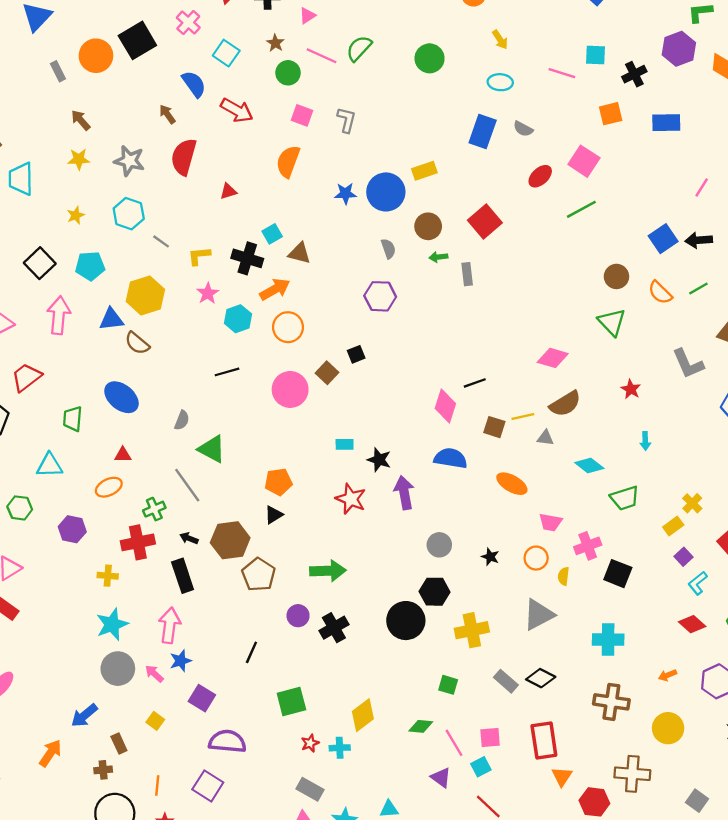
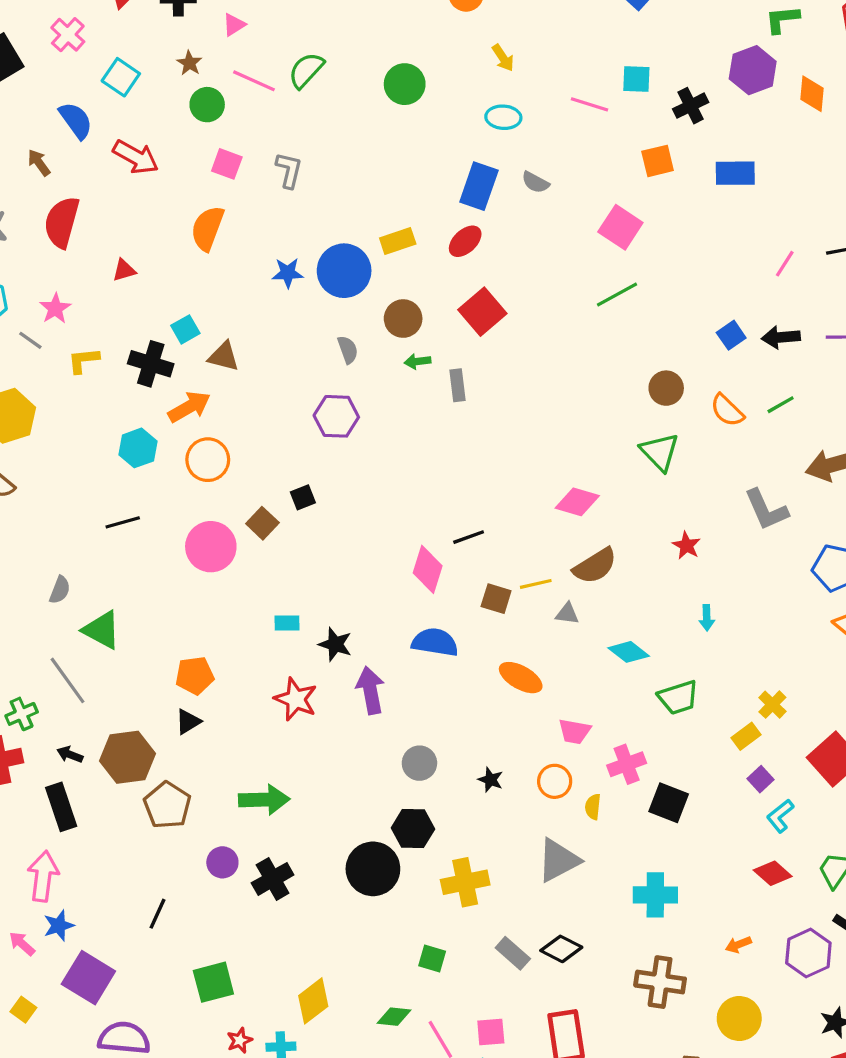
red ellipse: (540, 176) -> (465, 241), moved
blue square: (663, 239) -> (731, 335), size x0.7
pink star: (208, 293) -> (55, 308), moved
purple square: (202, 698) -> (88, 978), size x1.4

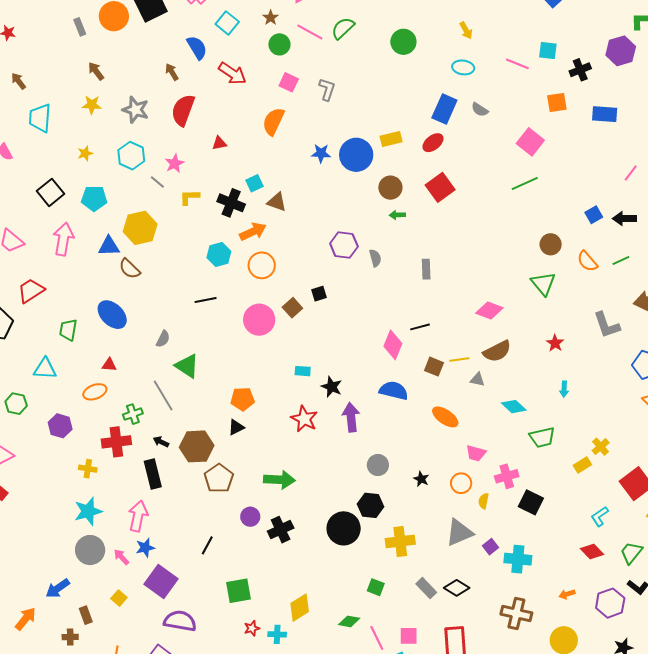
gray semicircle: (348, 350) -> (375, 258), moved
gray rectangle: (458, 385) -> (426, 269), moved
purple square: (760, 779) -> (491, 547), moved

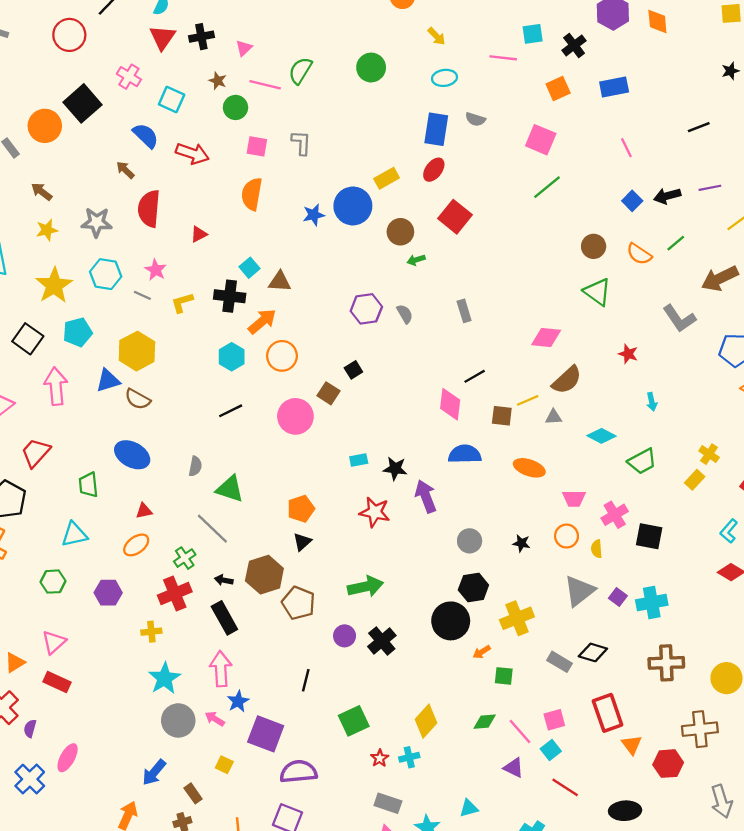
yellow star: (85, 153) -> (54, 285), size x2.0
pink line: (631, 173) -> (626, 148), moved, turned -48
orange arrow: (567, 594) -> (482, 652), moved

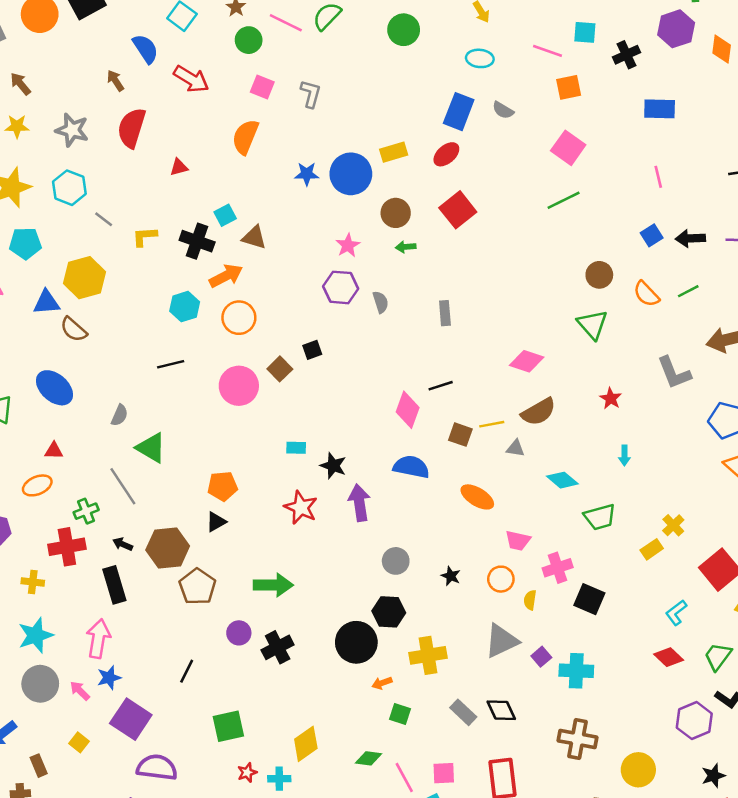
orange square: (558, 88) -> (569, 87), moved
pink star: (156, 270) -> (348, 245), moved
black diamond: (593, 652) -> (501, 710), turned 36

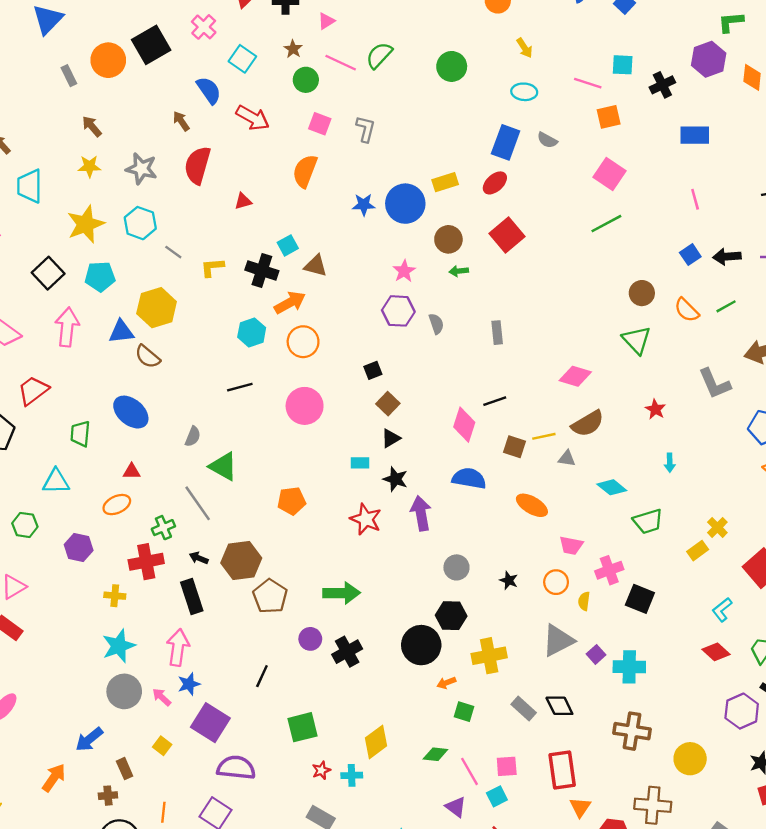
brown square: (280, 369) -> (388, 404), moved
black triangle: (216, 522) -> (391, 438), moved

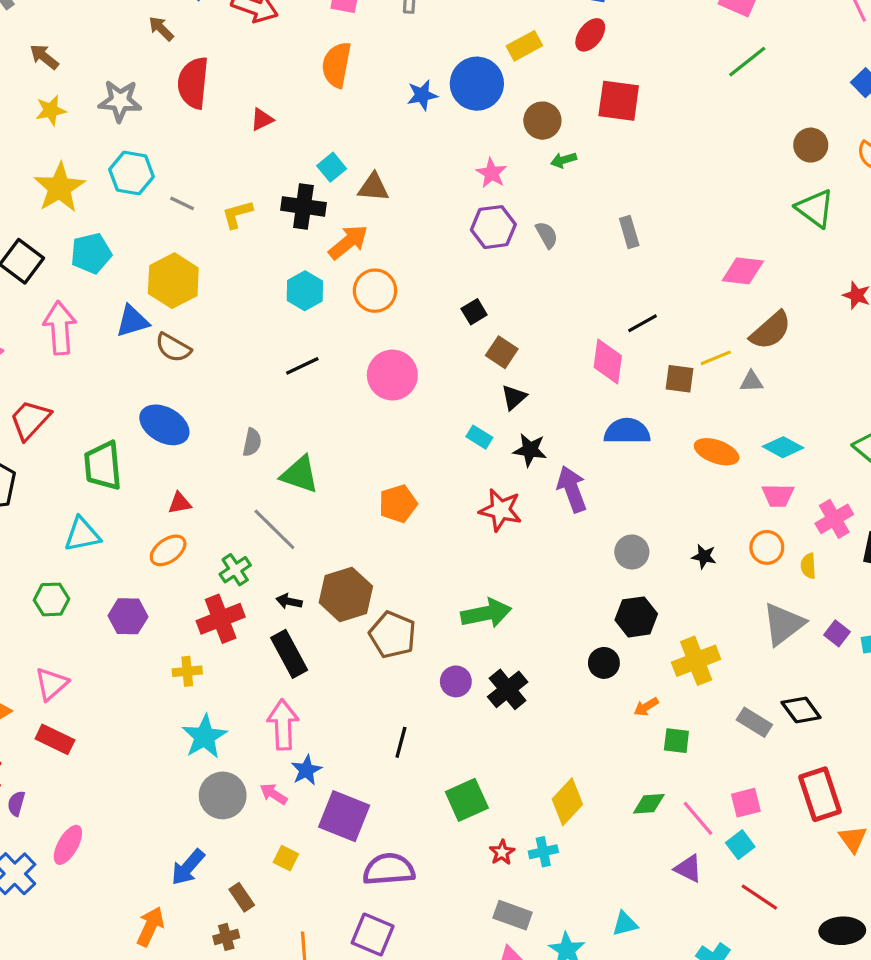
red square: (507, 235) -> (619, 101), turned -32
green trapezoid: (80, 434) -> (103, 466), size x1.4
cyan rectangle: (360, 463) -> (479, 437), turned 42
cyan diamond: (612, 487) -> (783, 447), moved
black circle: (421, 645) -> (604, 663), size x0.6

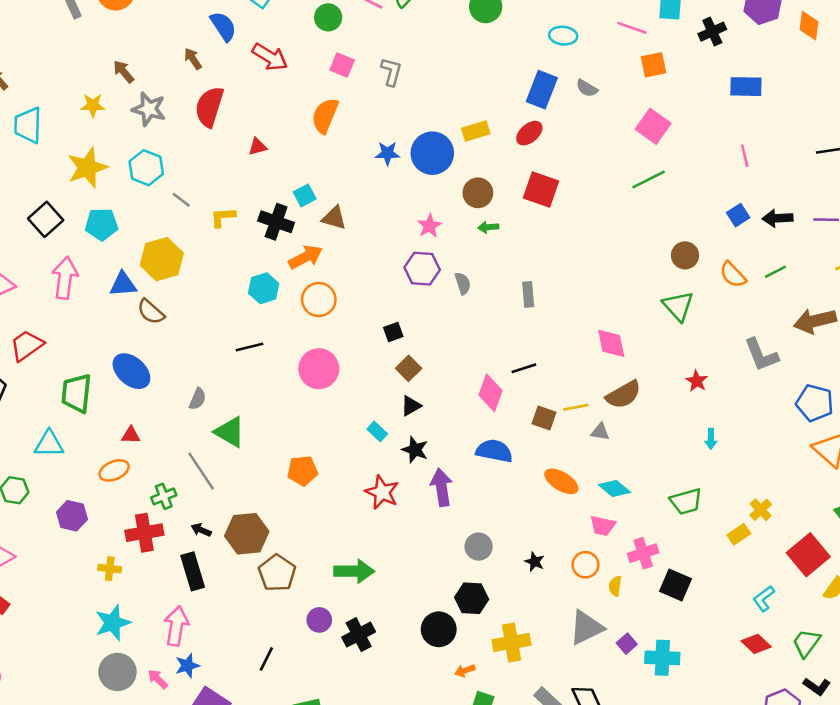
brown arrow: (44, 57) -> (124, 72), moved
pink diamond: (743, 271) -> (611, 343), turned 60
black circle: (604, 663) -> (439, 629), size x1.4

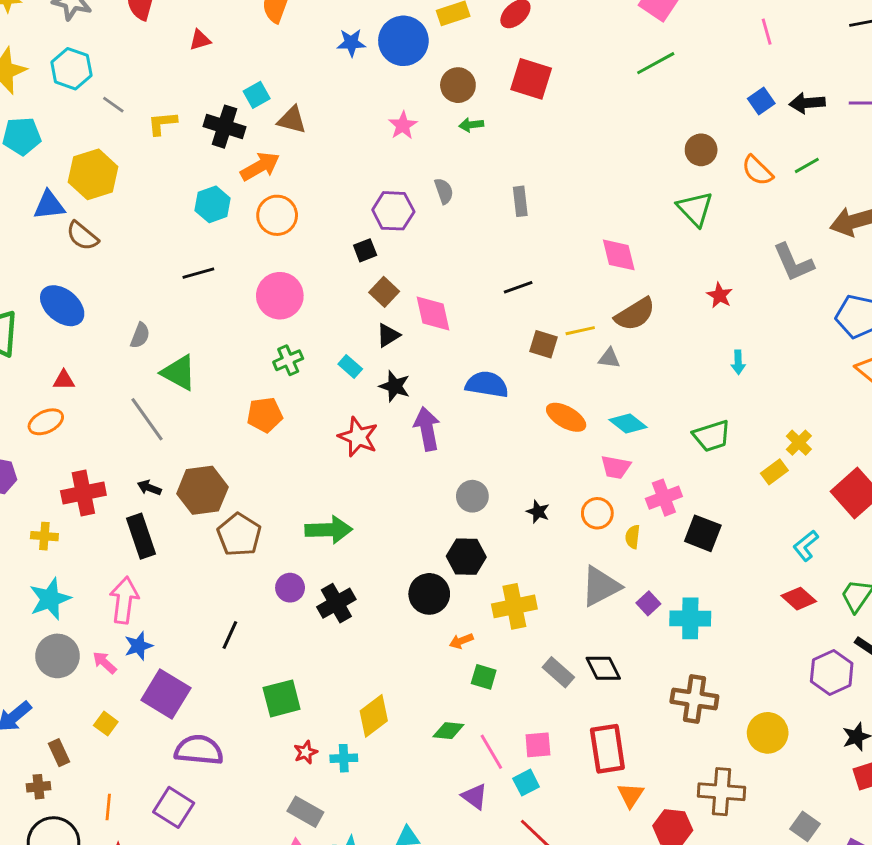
purple hexagon: (422, 269) -> (393, 211), moved
pink diamond: (490, 393) -> (433, 313), moved, turned -30
green cross: (164, 496) -> (288, 360), moved

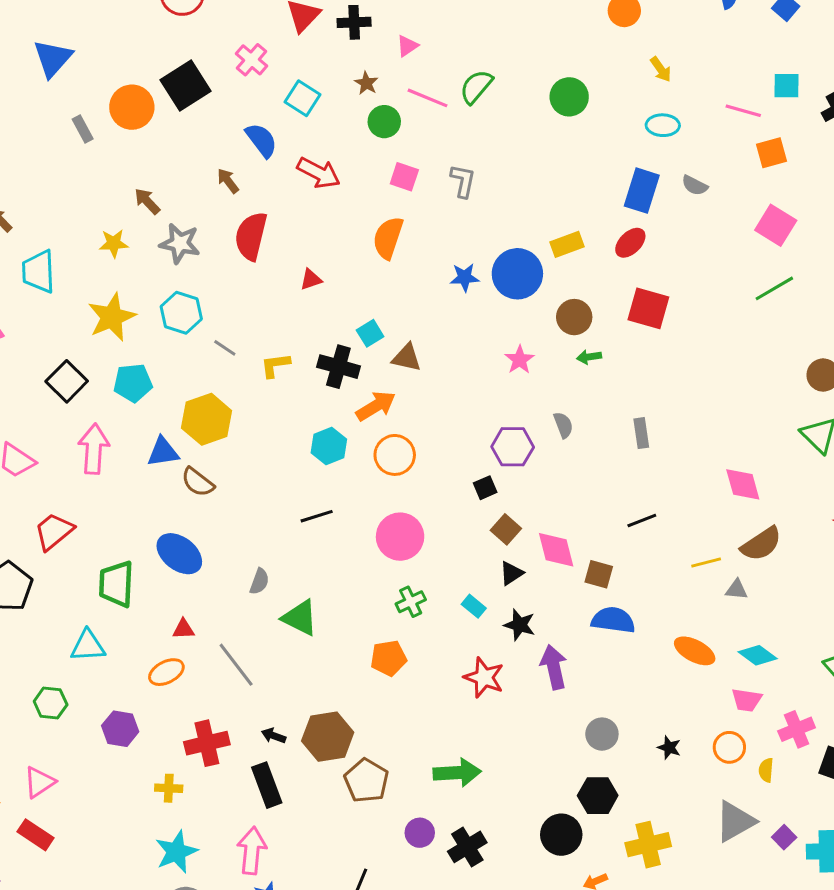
brown square: (543, 344) -> (599, 574), moved
gray line: (147, 419) -> (236, 665), moved

